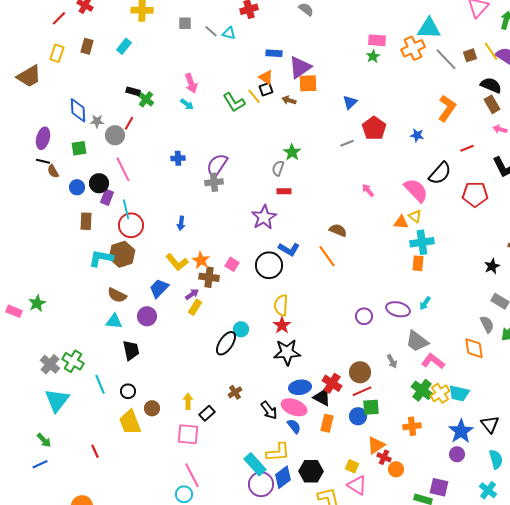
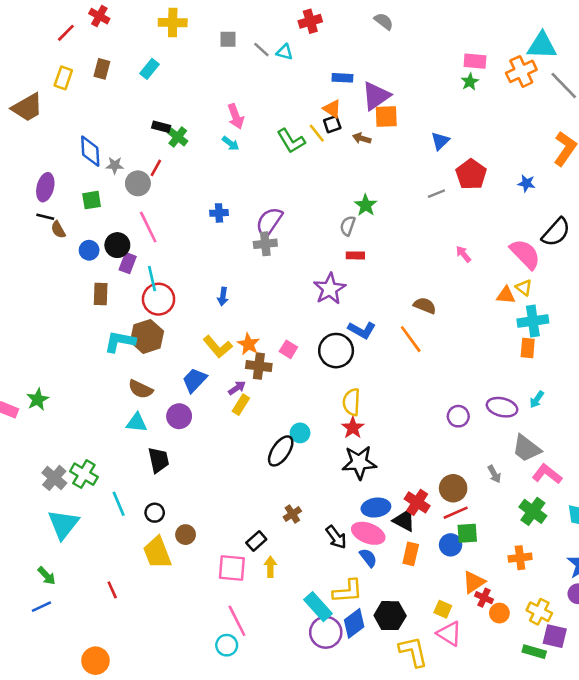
yellow cross: (440, 393) -> (539, 612), moved, turned -30
yellow arrow: (188, 401) -> (270, 567), moved

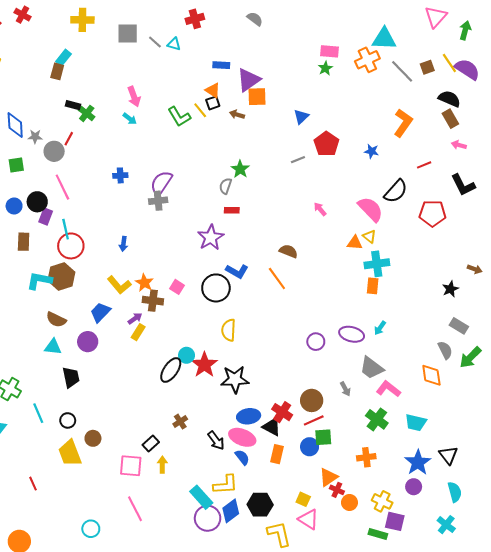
gray square: (228, 39) -> (128, 34), size x1.5
brown rectangle: (102, 69) -> (57, 71), moved
red star: (353, 428) -> (204, 365), moved, size x1.4
cyan circle: (227, 645) -> (91, 529), moved

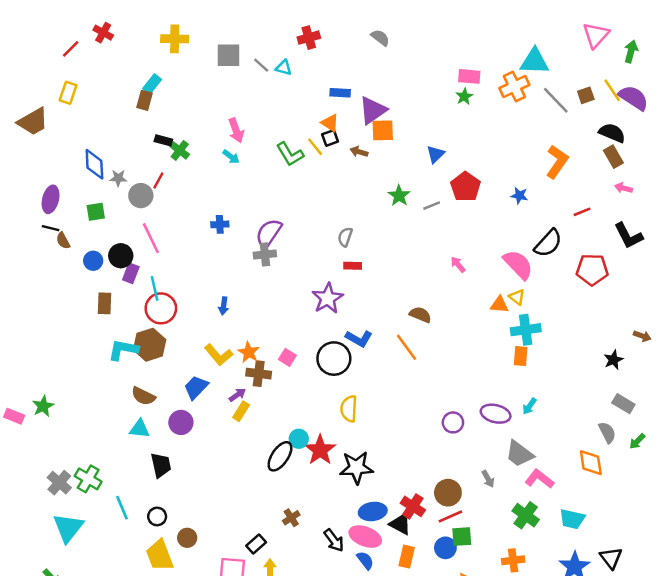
green star: (240, 169) -> (399, 196), moved
green arrow: (470, 357) -> (637, 441), size x0.6

